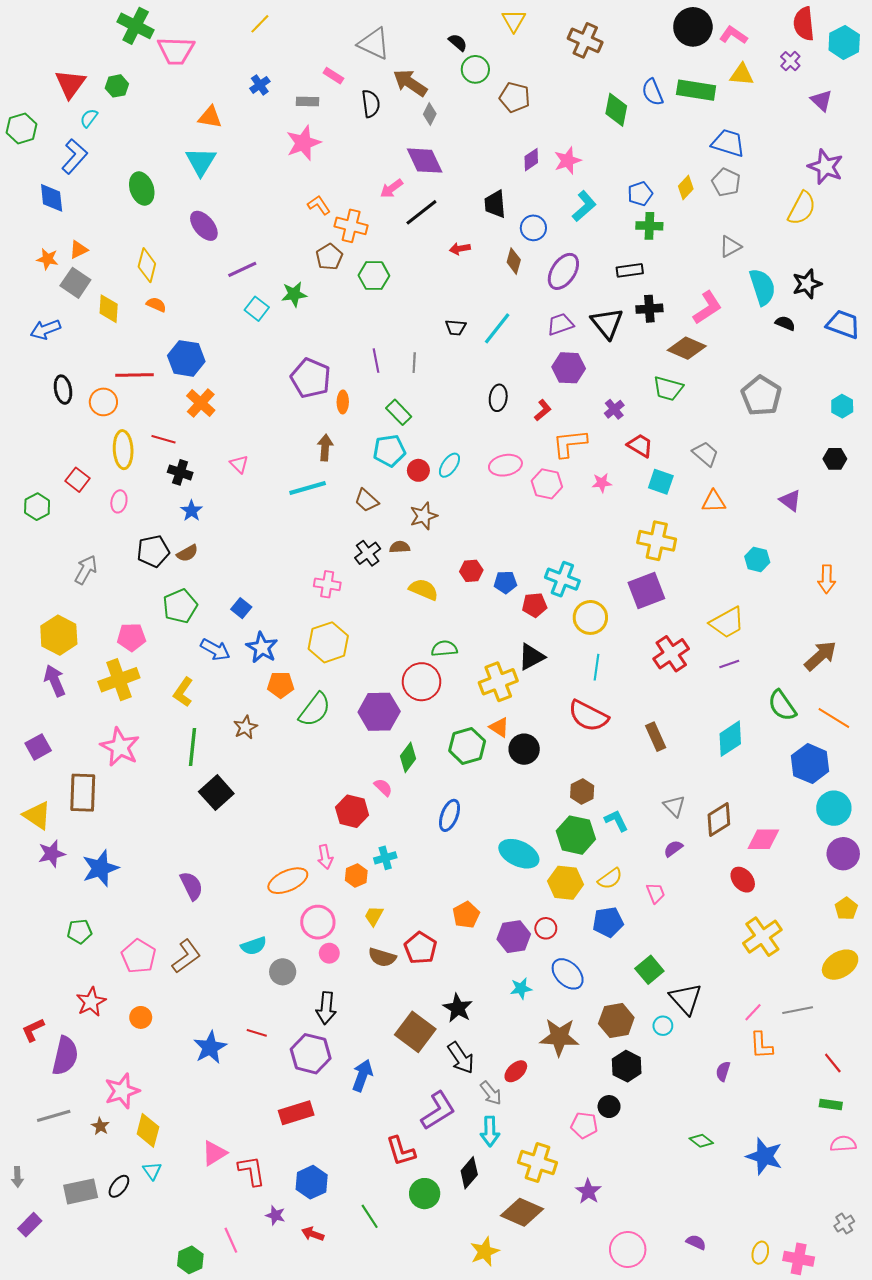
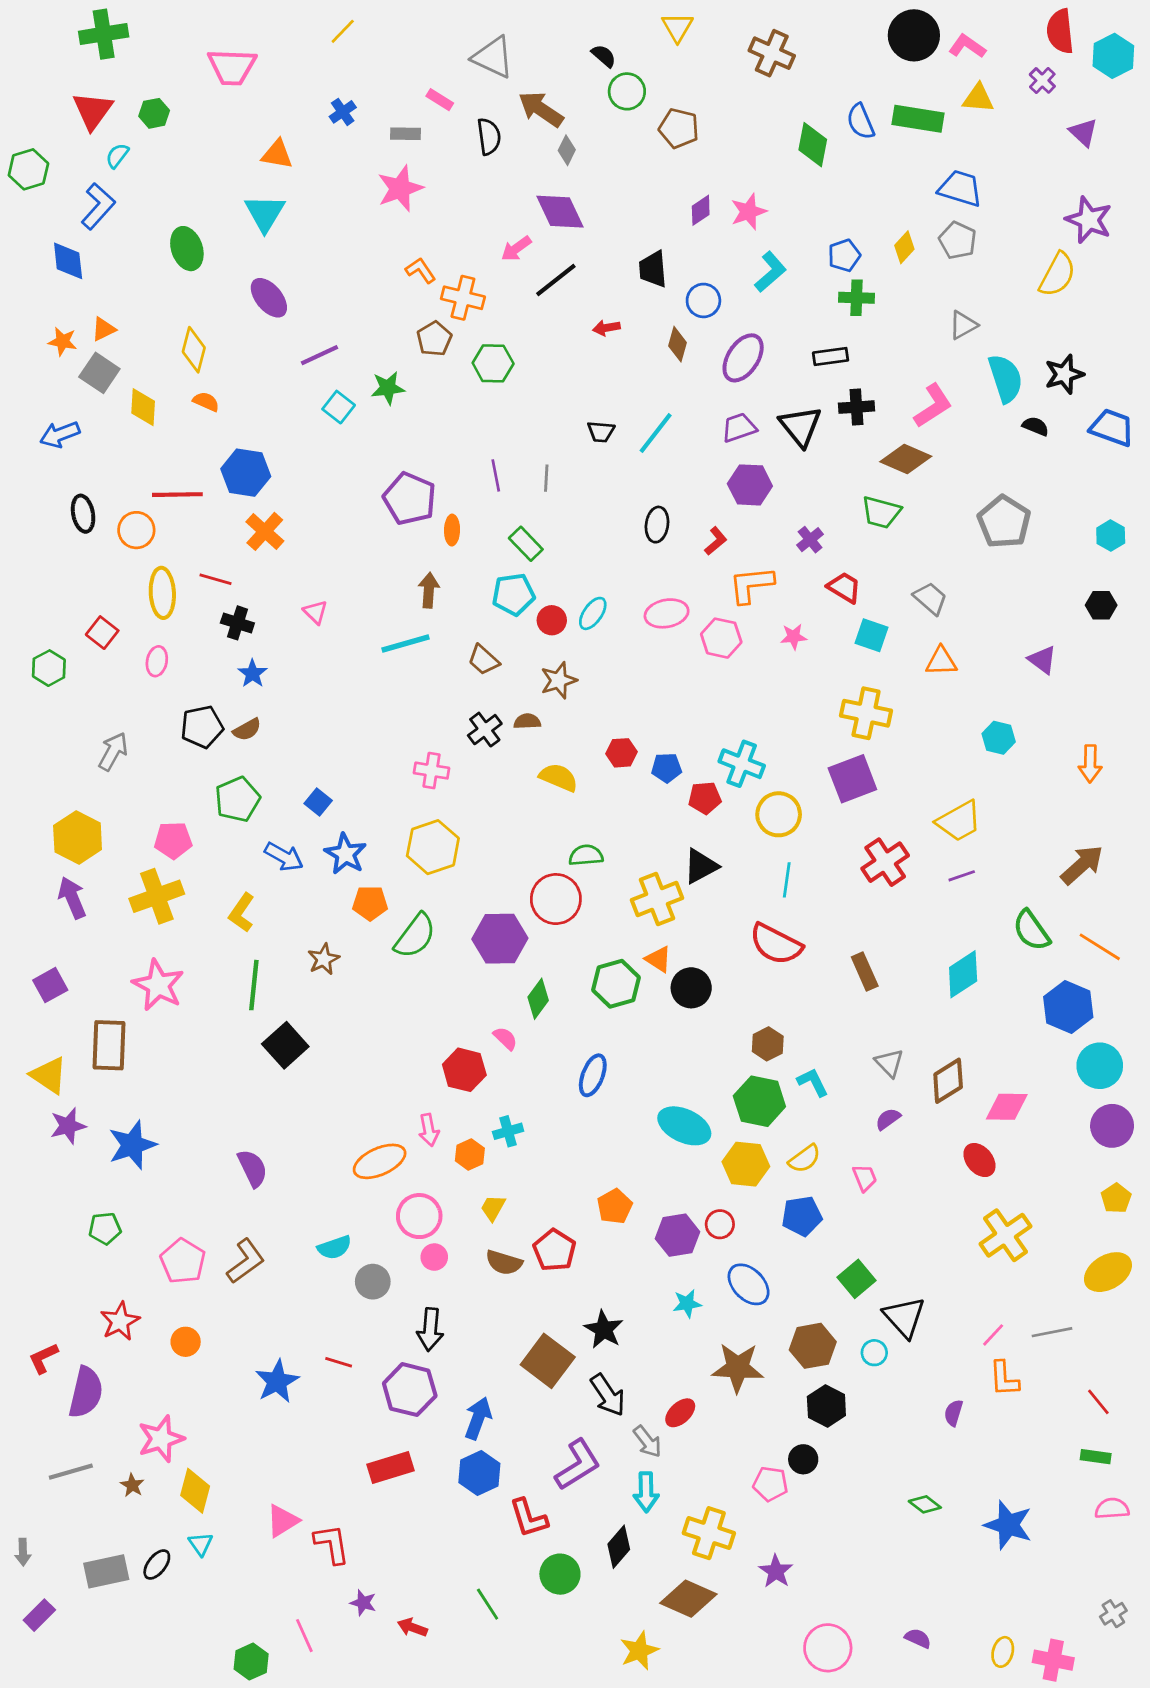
green cross: (136, 26) -> (104, 34), moved, turned -36
blue hexagon: (312, 1182) -> (479, 1473), moved

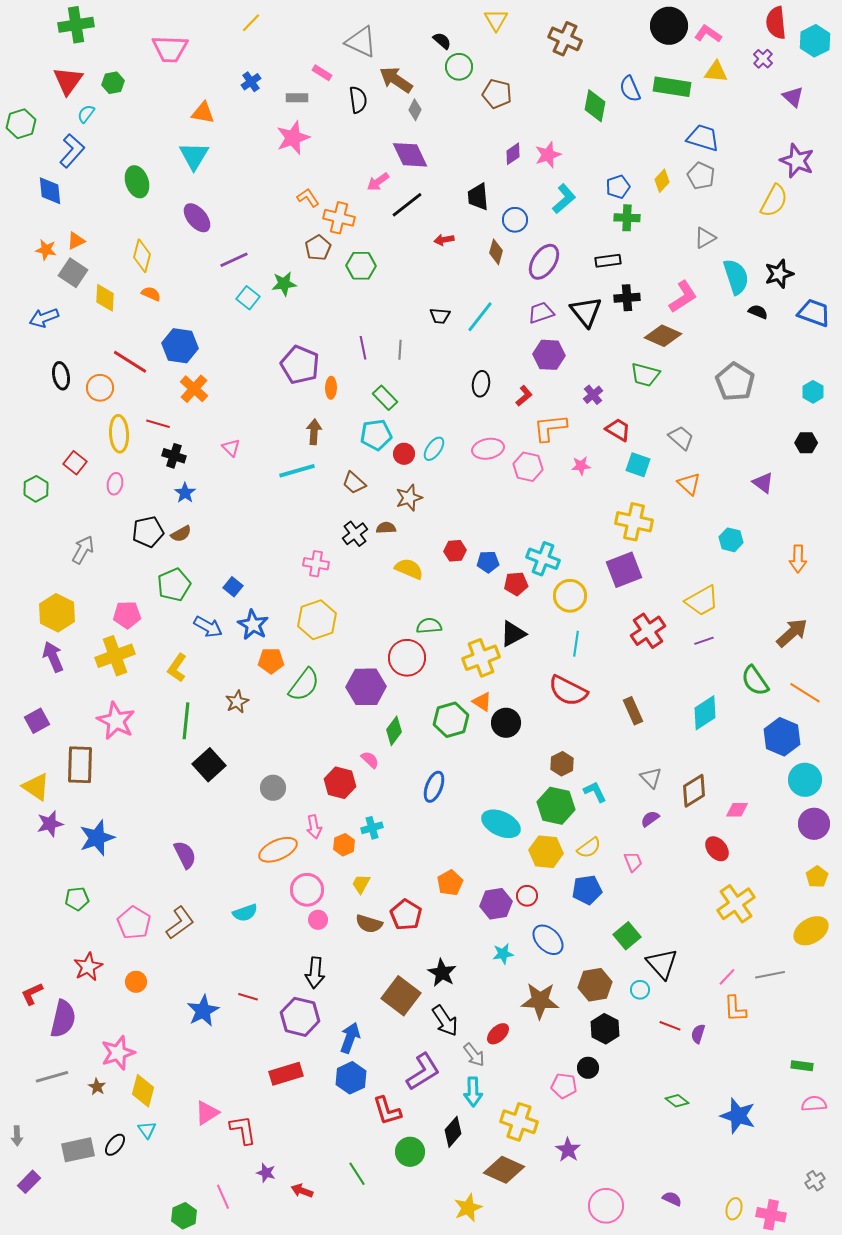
red line: (177, 495) -> (130, 362), turned 33
orange triangle: (941, 661) -> (689, 484), turned 45
pink diamond: (1007, 1107) -> (737, 810), size x0.7
gray circle: (373, 1282) -> (273, 788), moved
red line: (1098, 1402) -> (670, 1026), moved, turned -30

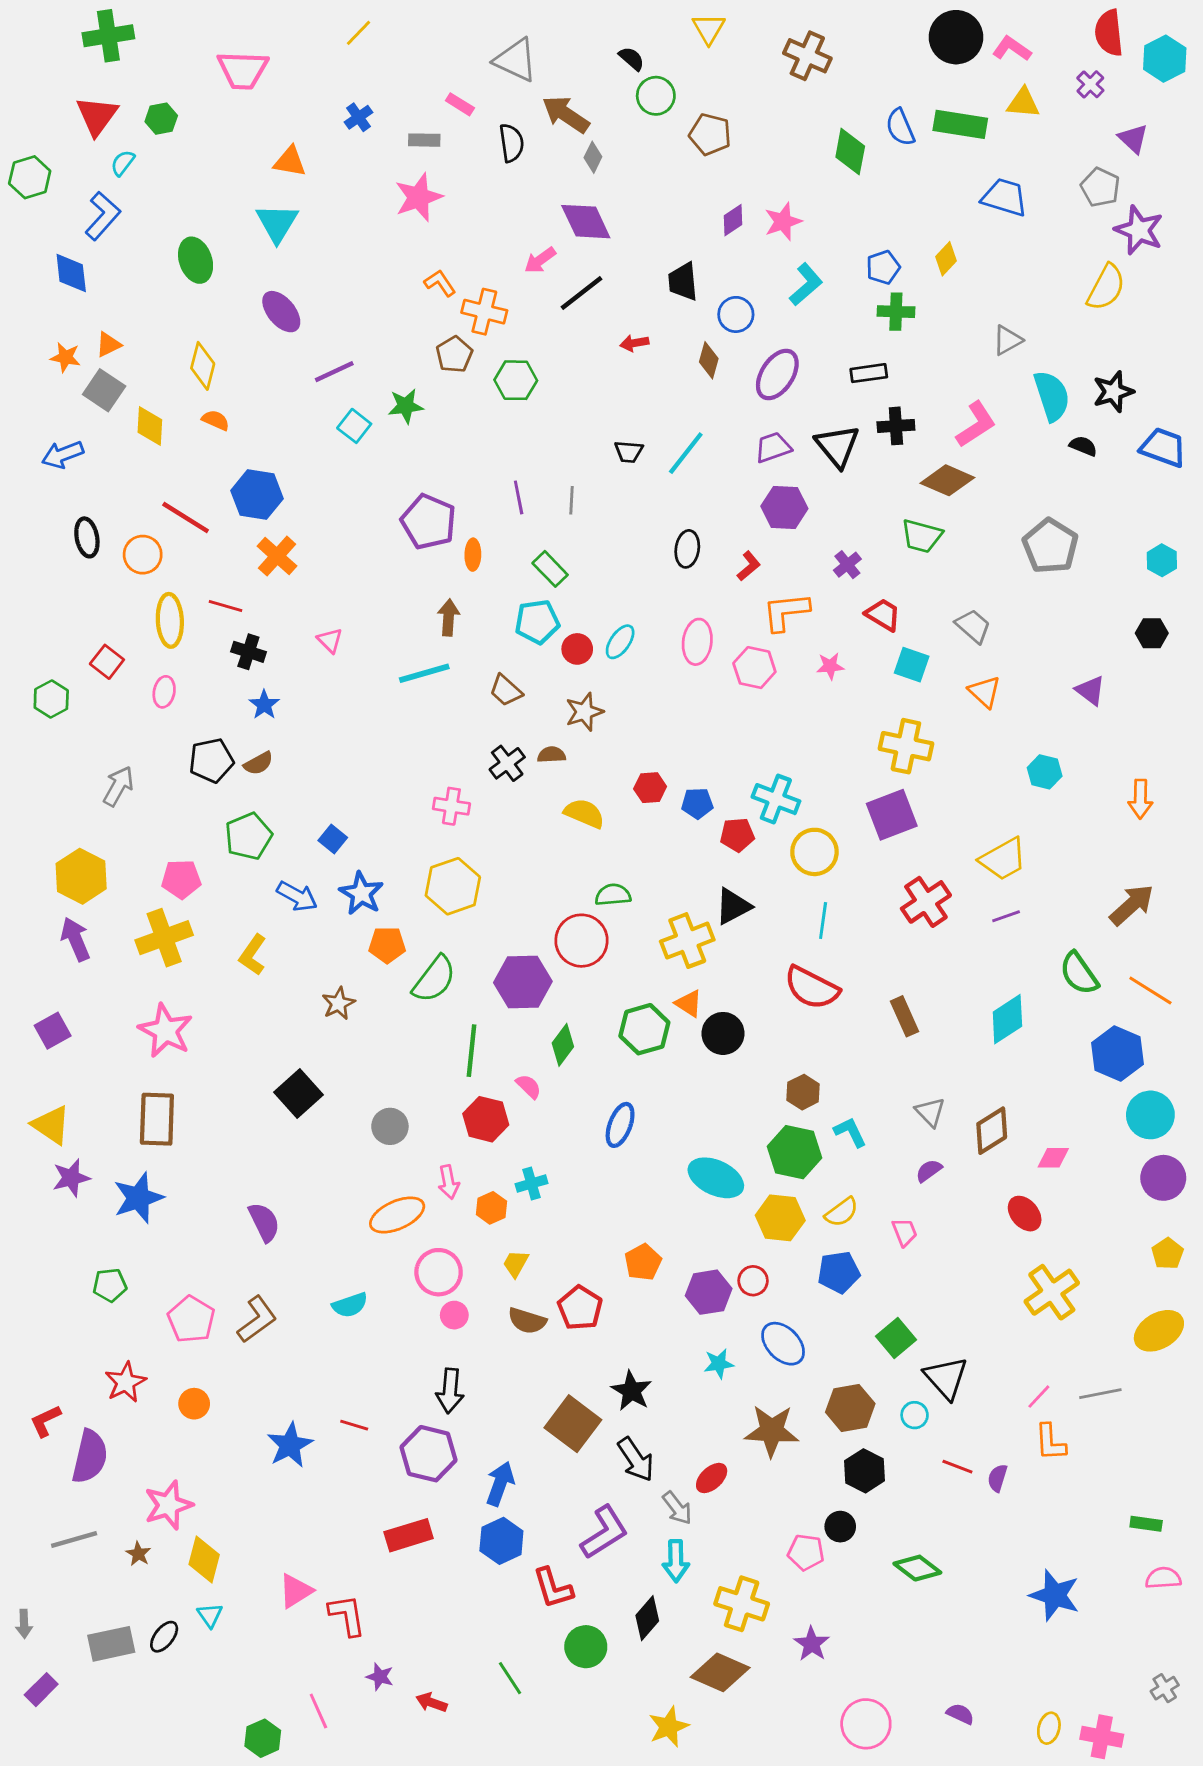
gray pentagon: (701, 176) -> (1100, 187), moved
pink ellipse: (488, 449) -> (697, 642), turned -72
green line: (186, 721) -> (471, 1051), moved
brown rectangle: (80, 765) -> (157, 1119), moved
green diamond: (677, 1101) -> (917, 1568), moved, size x1.4

